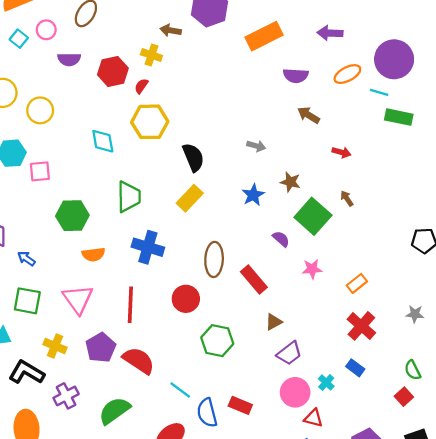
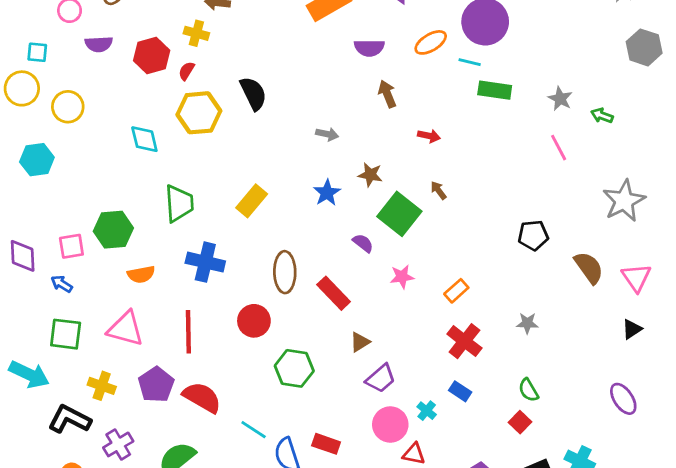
cyan square: (19, 39) -> (37, 52), moved, turned -30
brown arrow: (309, 115) -> (387, 94), turned 40
black semicircle: (193, 157) -> (253, 93), moved
pink square: (40, 171) -> (71, 246), moved
pink triangle: (78, 299) -> (126, 329), turned -36

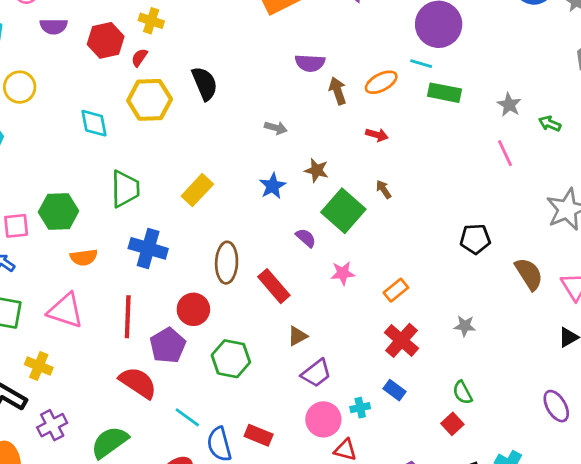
orange ellipse: (431, 42) -> (381, 82), moved
purple semicircle: (369, 48) -> (310, 63), moved
purple pentagon: (156, 385) -> (168, 345), moved
cyan cross: (427, 411) -> (360, 408), turned 36

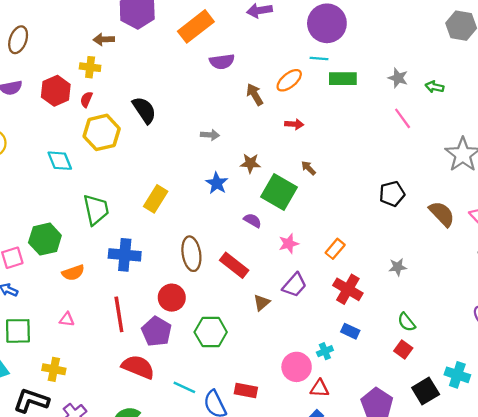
purple semicircle: (310, 63) -> (222, 62), moved
pink triangle: (66, 311) -> (67, 319), size x0.5
purple trapezoid: (316, 373) -> (294, 285), moved

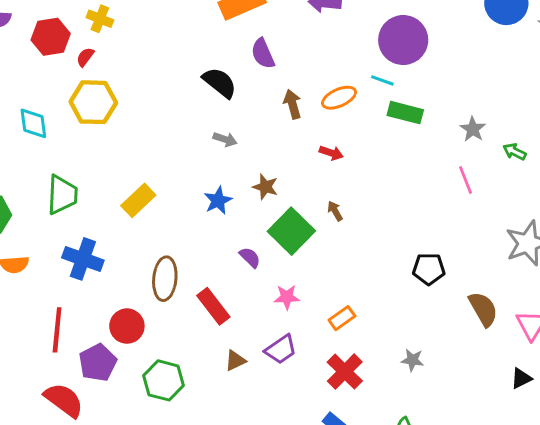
purple semicircle: (222, 62) -> (263, 54), turned 60
black semicircle: (144, 110) -> (220, 83), moved, turned -32

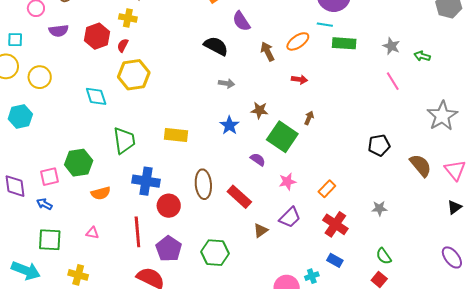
yellow rectangle: (138, 200) -> (176, 135), turned 60
brown arrow: (335, 211) -> (309, 118), turned 64
red circle: (127, 326) -> (169, 206), moved

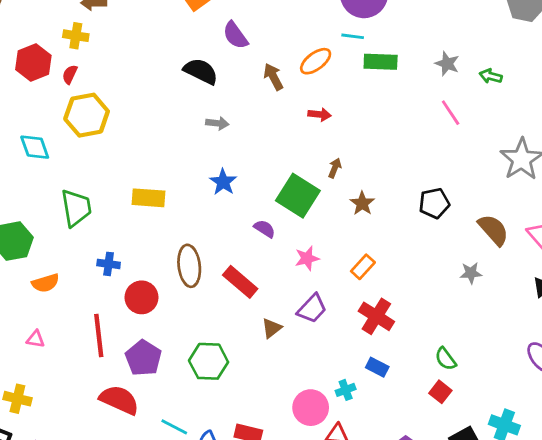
brown star: (259, 110) -> (362, 203), moved, turned 30
blue cross: (146, 181) -> (109, 264), size x0.6
gray star: (379, 208) -> (471, 273), moved

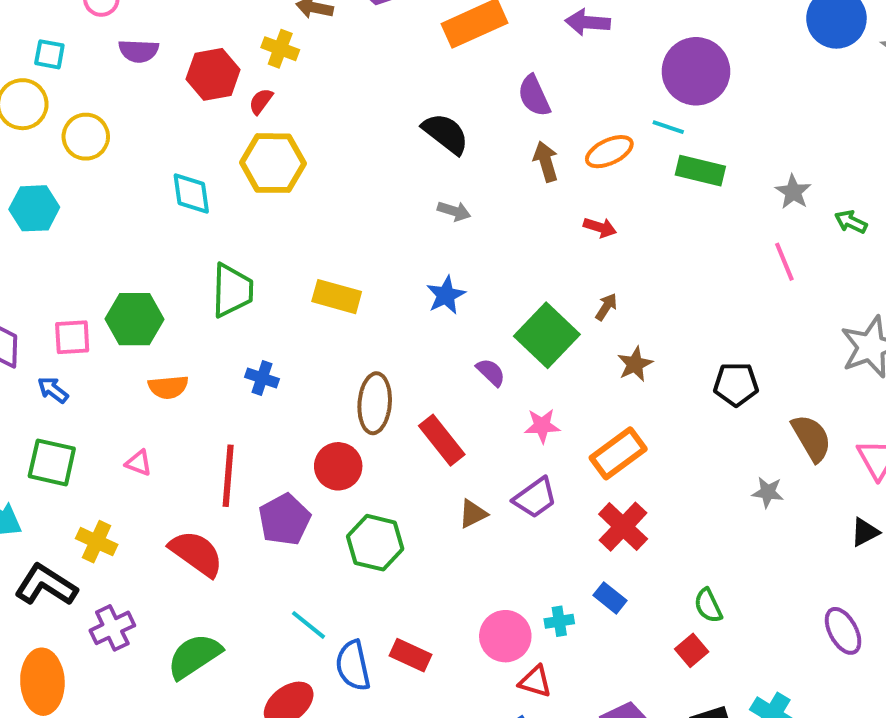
purple semicircle: (235, 35) -> (534, 96), moved
orange rectangle: (363, 267) -> (618, 453), size x1.5
red circle: (142, 297) -> (338, 466), moved
red semicircle: (119, 400) -> (196, 553), moved

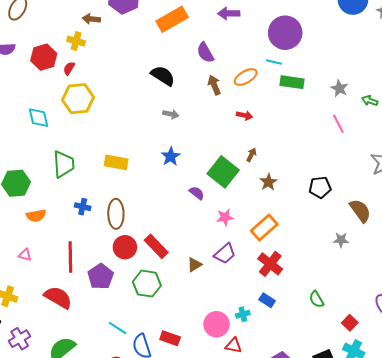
brown ellipse: (375, 403) -> (116, 214), moved
red rectangle: (442, 440) -> (156, 246), moved
red square: (692, 650) -> (350, 323), moved

